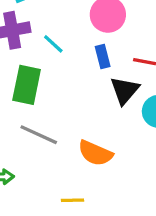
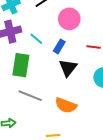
blue rectangle: (103, 57) -> (59, 46), moved, turned 48
black triangle: (125, 90) -> (68, 68), moved

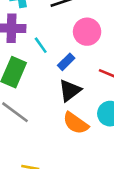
orange semicircle: (66, 105) -> (76, 123), moved

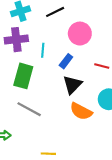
cyan line: (41, 45) -> (43, 50), turned 48

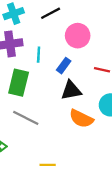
black triangle: (72, 85) -> (71, 90), turned 36

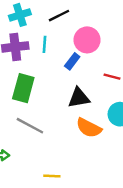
cyan line: (39, 55) -> (44, 44), moved
blue rectangle: (64, 66) -> (72, 61), moved

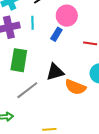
black triangle: (79, 98) -> (55, 72), moved
gray line: (30, 126) -> (27, 90), turned -60

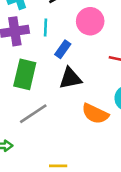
blue rectangle: (56, 34) -> (63, 49), moved
black triangle: (55, 72) -> (70, 78), moved

